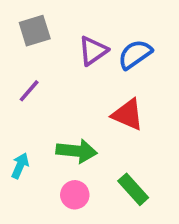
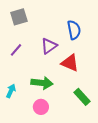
purple triangle: (93, 51) -> (49, 46), moved
blue semicircle: (135, 54) -> (74, 30), turned 114
green rectangle: (133, 189) -> (82, 97), moved

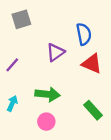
purple line: (16, 50) -> (12, 65), moved
red triangle: (70, 63) -> (92, 64), moved

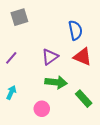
purple triangle: (55, 52) -> (50, 57), moved
green arrow: (47, 94) -> (56, 82), moved

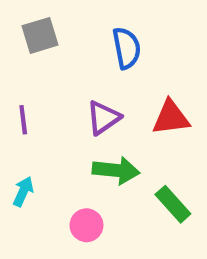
blue semicircle: (75, 30) -> (127, 48), moved
red triangle: (83, 57) -> (171, 118), turned -30
purple line: (11, 58) -> (23, 120), turned -48

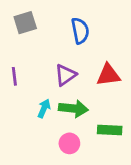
cyan arrow: (23, 191) -> (44, 109), moved
green rectangle: (173, 204) -> (110, 130), turned -45
pink circle: (86, 225) -> (69, 143), moved

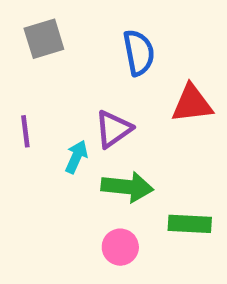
red triangle: (108, 75) -> (192, 104), moved
cyan arrow: (44, 109) -> (76, 157), moved

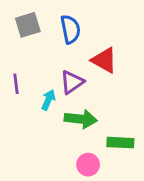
blue semicircle: (139, 53) -> (70, 29), moved
red triangle: (192, 104) -> (104, 60), moved, turned 36
pink circle: (120, 247) -> (88, 165), moved

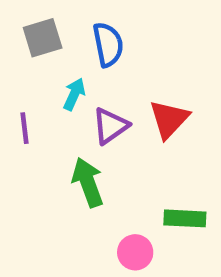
red triangle: (104, 60) -> (169, 119), moved, turned 44
cyan arrow: (48, 100) -> (74, 94), moved
green arrow: (81, 119) -> (88, 182), moved, turned -116

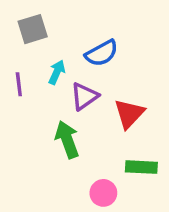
blue semicircle: (108, 45) -> (102, 53), moved, turned 72
red triangle: (169, 119) -> (129, 114), moved
purple line: (25, 128) -> (19, 84), moved

